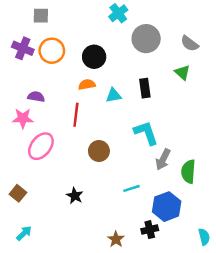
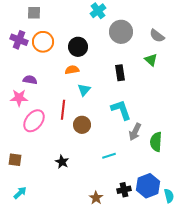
cyan triangle: (113, 95) -> (84, 90), moved, turned -40
red line: (76, 115) -> (63, 110), moved
brown square: (18, 193) -> (15, 160), turned -32
blue hexagon: (167, 207) -> (148, 186), moved

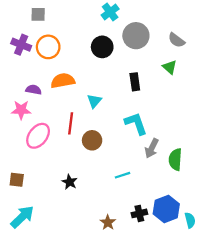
black circle: (78, 47) -> (102, 47), moved
orange semicircle: (72, 70) -> (63, 81), moved, size x1.5
cyan arrow: (20, 193) -> (22, 217), size x1.6

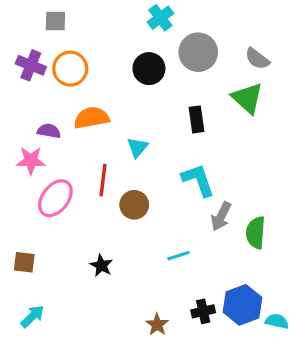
green triangle: (170, 67) -> (247, 98), size x1.5
cyan arrow: (22, 217) -> (32, 316), size x0.7
cyan semicircle: (190, 220) -> (277, 321), turned -63

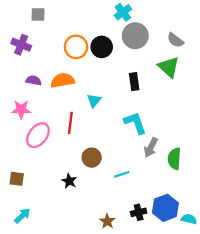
cyan cross: (160, 18) -> (123, 12), moved
orange circle: (70, 69) -> (76, 47), moved
purple semicircle: (49, 131) -> (33, 80), moved
brown circle: (134, 205) -> (92, 158), moved

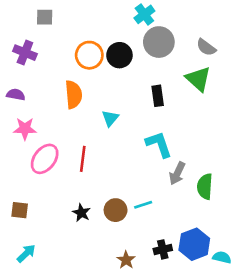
purple semicircle: (33, 80) -> (16, 95), moved
orange semicircle: (63, 80) -> (74, 95), turned 95
red line: (70, 123) -> (83, 159), moved
brown circle: (92, 158) -> (116, 210), moved

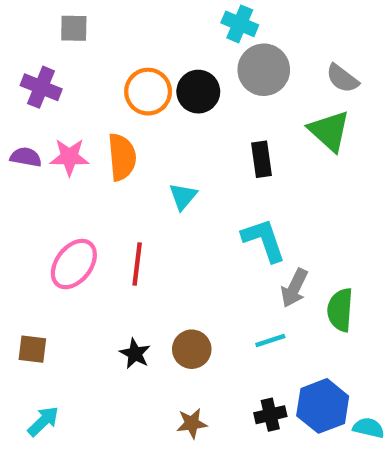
cyan cross: (144, 14) -> (240, 24), turned -30
pink star: (25, 129) -> (69, 157), moved
cyan line: (143, 205) -> (270, 340), moved
brown star: (126, 260) -> (192, 423), moved, turned 30

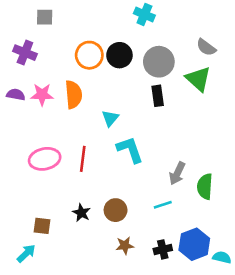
gray circle: (264, 70) -> (159, 62), moved
cyan L-shape: (264, 240) -> (130, 150), moved
pink ellipse: (74, 264) -> (45, 159), turned 40
brown square: (32, 349) -> (42, 226), moved
brown star: (192, 423) -> (125, 246), moved

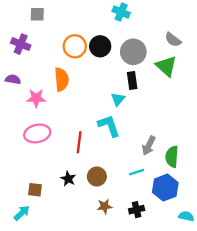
pink star: (42, 95) -> (36, 98), moved
cyan triangle: (110, 118) -> (118, 99), moved
red line: (83, 159) -> (79, 142), moved
blue hexagon: (194, 244) -> (165, 188), moved

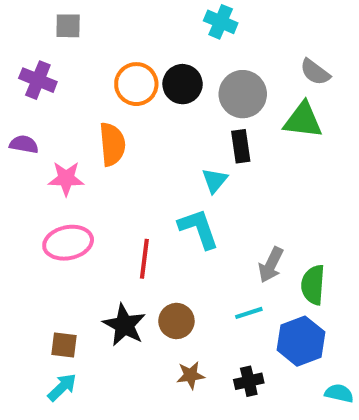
green triangle: (166, 66) -> (303, 120), turned -35
black star: (68, 179) -> (124, 325), size x1.5
cyan arrow: (22, 213) -> (62, 387), moved

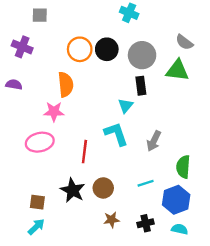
pink star: (66, 178) -> (54, 112), moved
gray arrow: (271, 265) -> (154, 141), moved
cyan semicircle: (339, 393) -> (180, 229), moved

